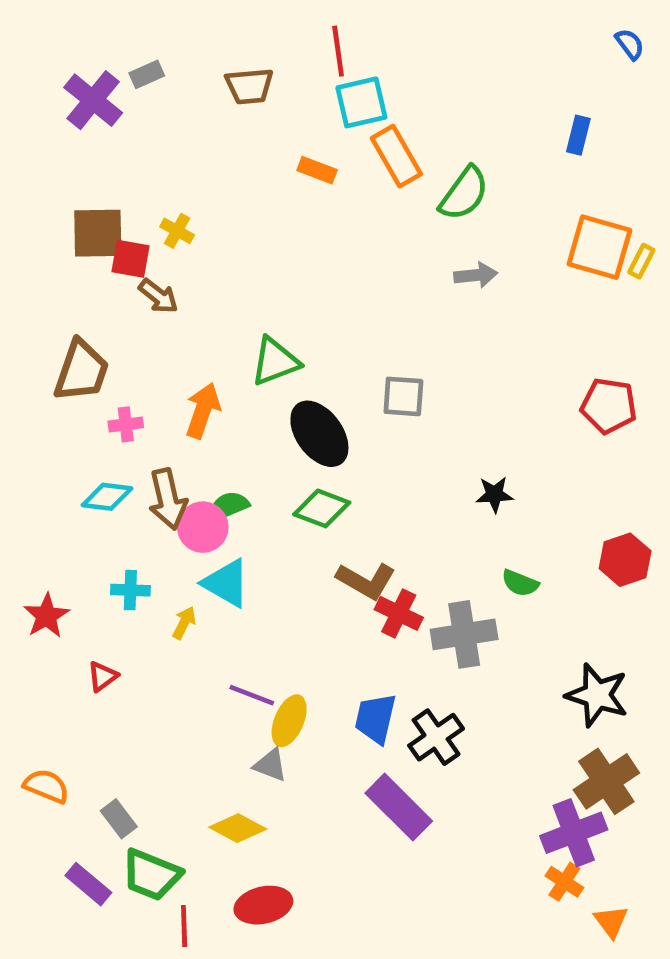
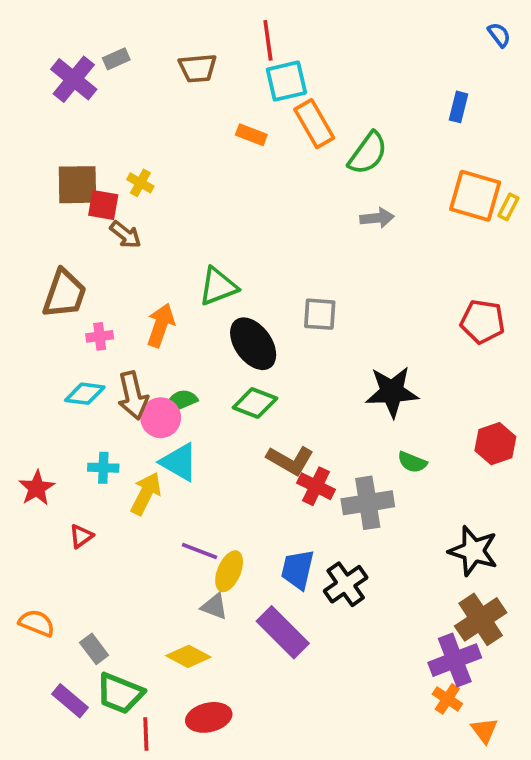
black star: (494, 494) -> (392, 392), size x1.8
yellow arrow: (184, 623) -> (146, 494), size x1.6
purple rectangle: (399, 807) -> (283, 632), moved

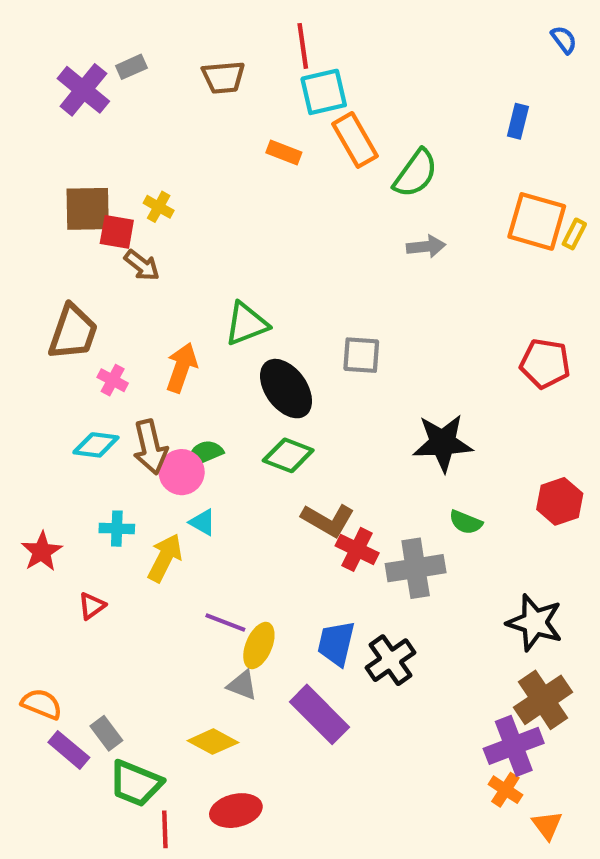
pink cross: (100, 336) -> (113, 380), turned 35
cyan triangle: (179, 462) -> (202, 522), size x0.6
purple rectangle: (70, 701) -> (69, 750), moved

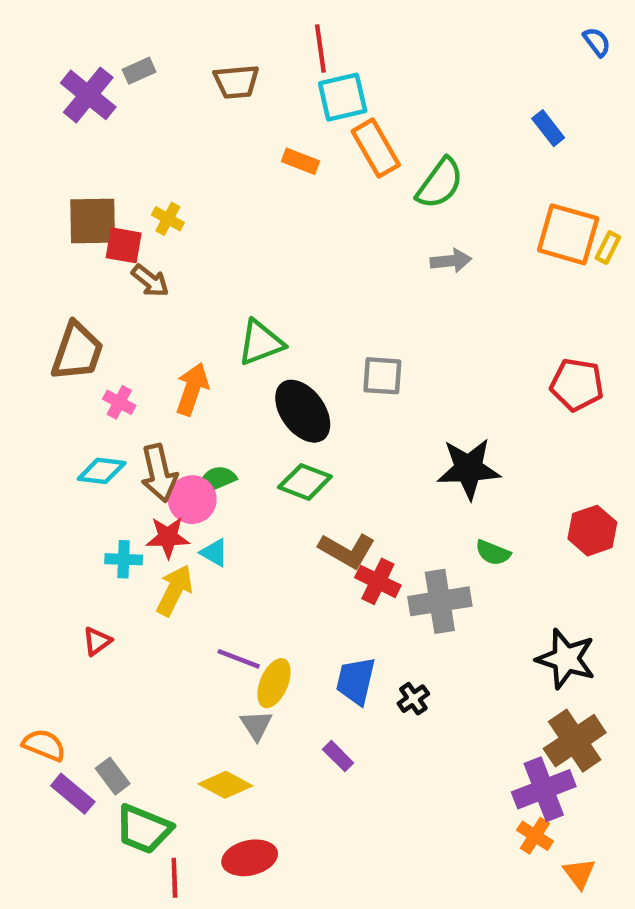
blue rectangle: (518, 121) -> (548, 128), turned -52
red star: (42, 551) -> (168, 537), moved, turned 30
black cross: (390, 660) -> (413, 699), size x0.6
gray triangle: (242, 685) -> (256, 725), turned 36
purple rectangle: (319, 714) -> (338, 756), size x0.5

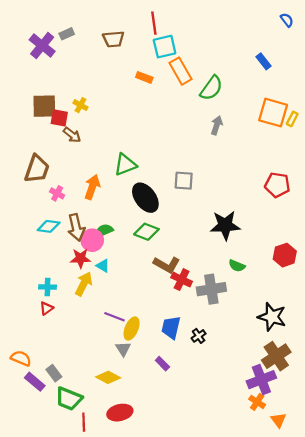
gray arrow: (451, 261) -> (217, 125), turned -66
cyan cross: (124, 559) -> (48, 287), moved

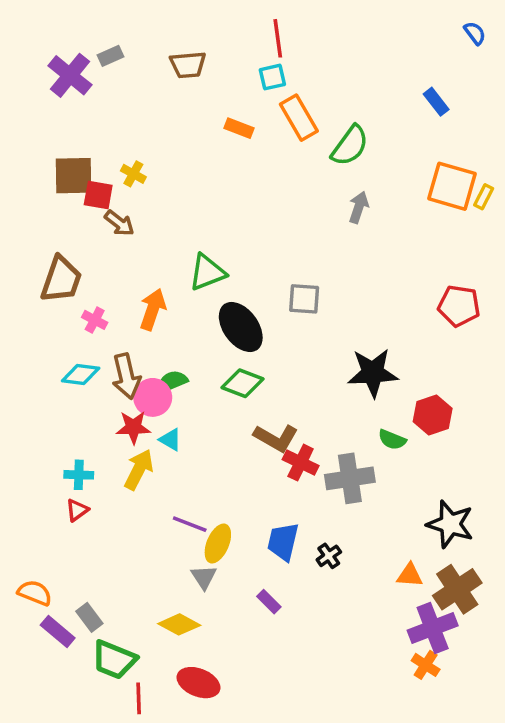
red line: (154, 23) -> (278, 38), moved
cyan square: (165, 47) -> (272, 77), size x0.7
red hexagon: (285, 255) -> (433, 415), moved
red ellipse: (120, 413) -> (198, 683), turned 35
orange triangle: (278, 420) -> (410, 575), moved, turned -49

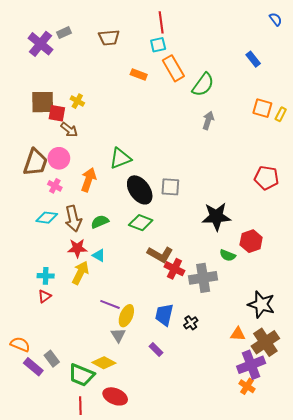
orange square: (452, 186) -> (262, 108), size x0.7
gray square: (304, 299) -> (170, 187), moved
pink circle: (153, 397) -> (59, 158), moved
green trapezoid: (114, 660) -> (81, 375), moved

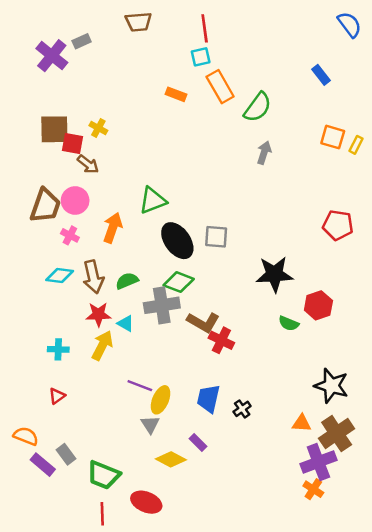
blue semicircle: (276, 19) -> (350, 24), size x1.5
brown trapezoid: (109, 38) -> (139, 22), moved
gray cross: (203, 278) -> (162, 305), moved
red triangle: (45, 296) -> (57, 396), moved
yellow diamond: (104, 363) -> (171, 459), moved

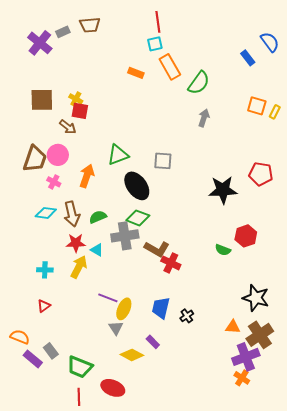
brown trapezoid: (139, 22) -> (90, 25), moved
blue semicircle: (350, 24) -> (270, 42), moved
red square: (72, 144) -> (80, 111), moved
gray square: (216, 237) -> (163, 161), moved
black star: (274, 274) -> (223, 190), moved

